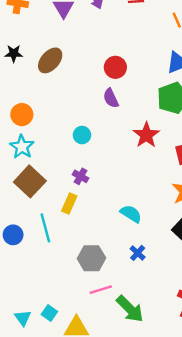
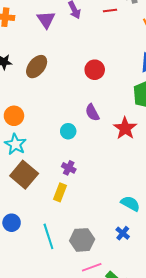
purple semicircle: (111, 98) -> (92, 113), moved
cyan semicircle: (131, 214) -> (130, 204), moved
cyan line: (45, 228) -> (48, 236), moved

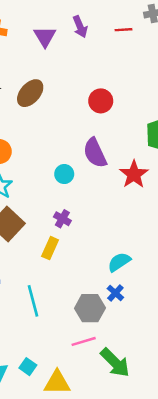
purple semicircle: (92, 113) -> (95, 153), size x1.4
cyan semicircle: (130, 204) -> (119, 262), moved, turned -66
blue cross: (123, 233) -> (115, 293), moved
gray hexagon: (82, 240) -> (90, 308), moved

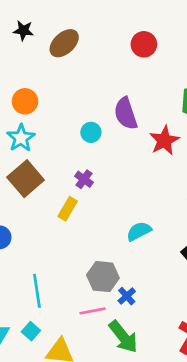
red circle: (101, 101) -> (144, 44), moved
blue cross: (115, 293) -> (127, 296), moved
cyan line: (33, 301) -> (37, 291), moved

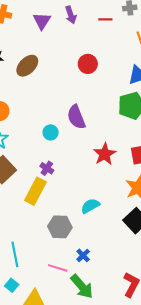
red star: (164, 141) -> (105, 154), moved
yellow rectangle: (68, 209) -> (35, 191), size x1.5
gray hexagon: (103, 277) -> (60, 227), moved
pink line: (93, 311) -> (58, 268), turned 30

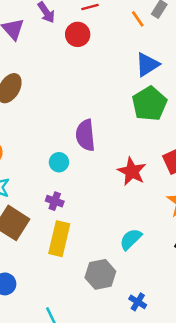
red circle: (88, 64) -> (78, 34), moved
purple semicircle: (76, 117) -> (85, 135), turned 30
purple cross: (47, 168) -> (55, 201), moved

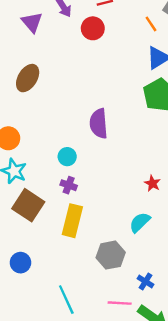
orange line: (138, 19) -> (151, 24), moved
cyan circle: (59, 162) -> (67, 157), moved
red star: (132, 171) -> (152, 183), moved, size x0.6

